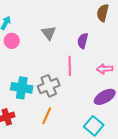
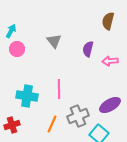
pink line: (70, 66) -> (59, 89), moved
pink arrow: (105, 69) -> (110, 61), moved
gray cross: (49, 86) -> (78, 116), moved

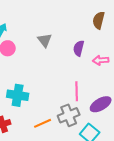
pink line: (59, 89) -> (77, 91), moved
orange line: (52, 124) -> (43, 123), turned 42

